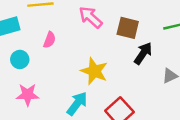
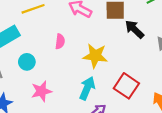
pink semicircle: (49, 40) -> (60, 41), moved
black arrow: (143, 53) -> (134, 29), turned -66

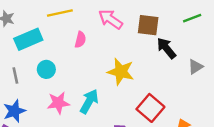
pink semicircle: (60, 41) -> (80, 40), moved
cyan arrow: (87, 88) -> (89, 101), moved

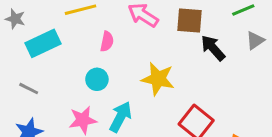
gray triangle: (195, 67) -> (255, 40), moved
cyan circle: (46, 69) -> (97, 79), moved
gray line: (15, 76) -> (29, 89), turned -49

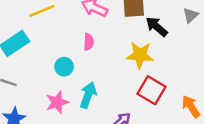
pink semicircle: (107, 41) -> (89, 42), moved
yellow star: (158, 79) -> (140, 55), moved

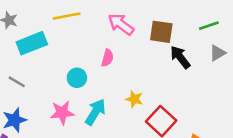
yellow star: (140, 55) -> (134, 99), moved, size x0.6

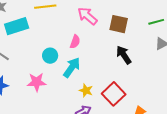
black arrow: (180, 57) -> (124, 55), moved
yellow star: (134, 99) -> (86, 90), moved
cyan arrow: (95, 112) -> (72, 67), moved

